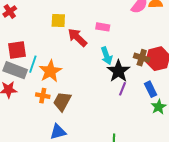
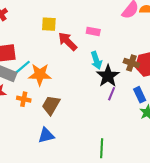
cyan line: (33, 64) -> (23, 67), turned 30
orange star: (50, 71) -> (40, 75), turned 30
orange cross: (43, 96) -> (24, 99), moved

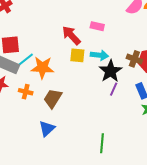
yellow square: (49, 24) -> (77, 55), moved
cyan arrow: (96, 60) -> (99, 55), turned -66
blue triangle: (46, 135) -> (47, 129), turned -30

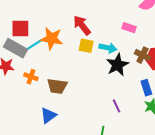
pink rectangle: (97, 26) -> (129, 28), moved
orange star: (42, 68) -> (52, 38), moved
purple line: (114, 89) -> (117, 106), moved, turned -56
brown trapezoid: (53, 99) -> (57, 86), turned -120

